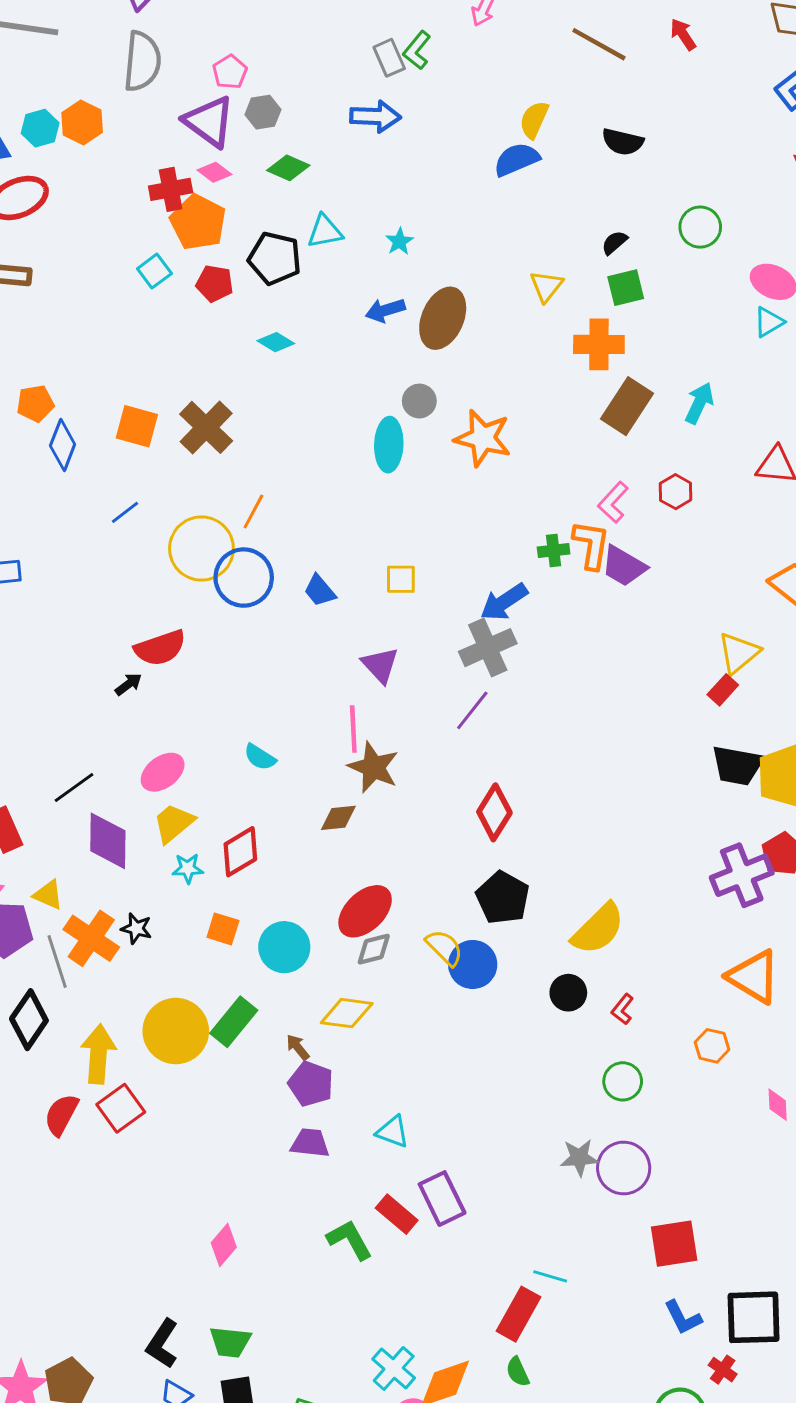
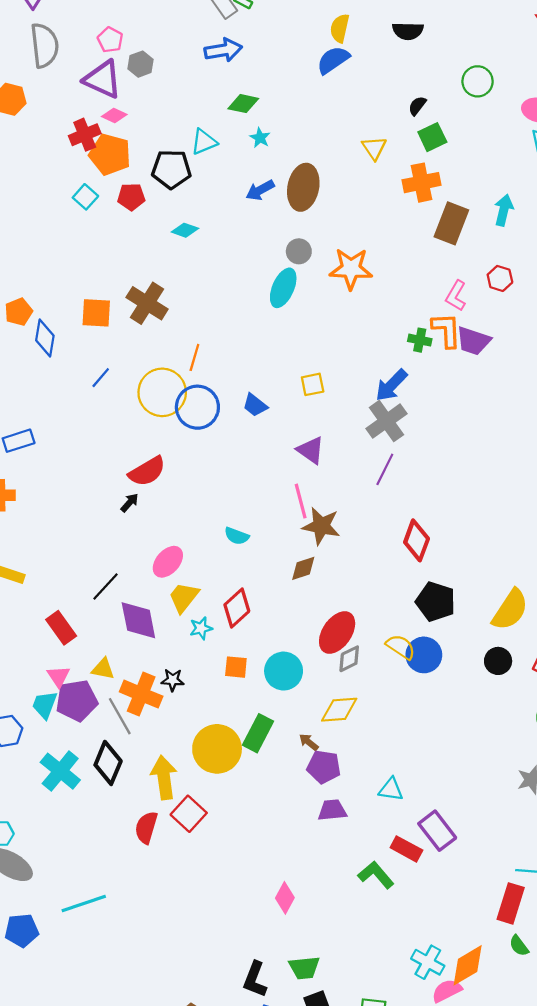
green diamond: (288, 168) -> (243, 104), moved
cyan ellipse: (389, 445) -> (283, 288), turned 33
green cross: (554, 550) -> (420, 340), turned 30

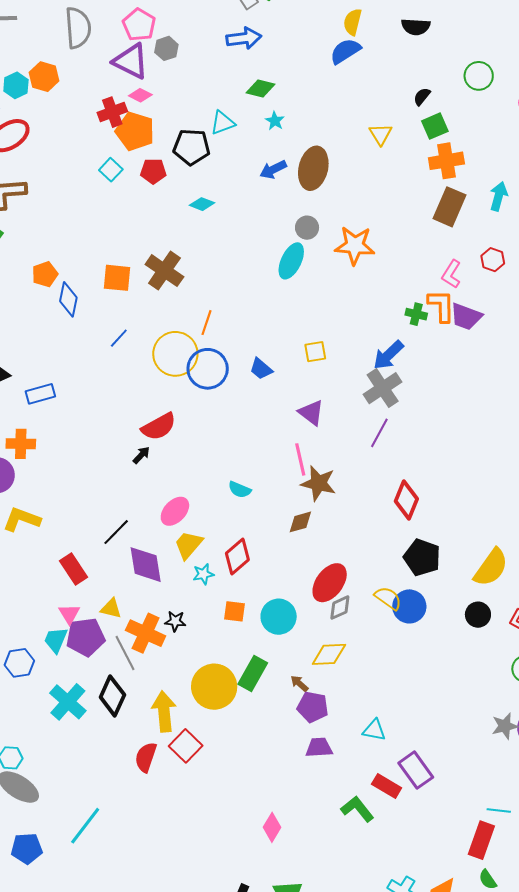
pink pentagon: (110, 40) -> (139, 25), size x1.4
orange cross: (421, 183) -> (446, 161), moved
cyan line: (84, 904) -> (85, 826), turned -36

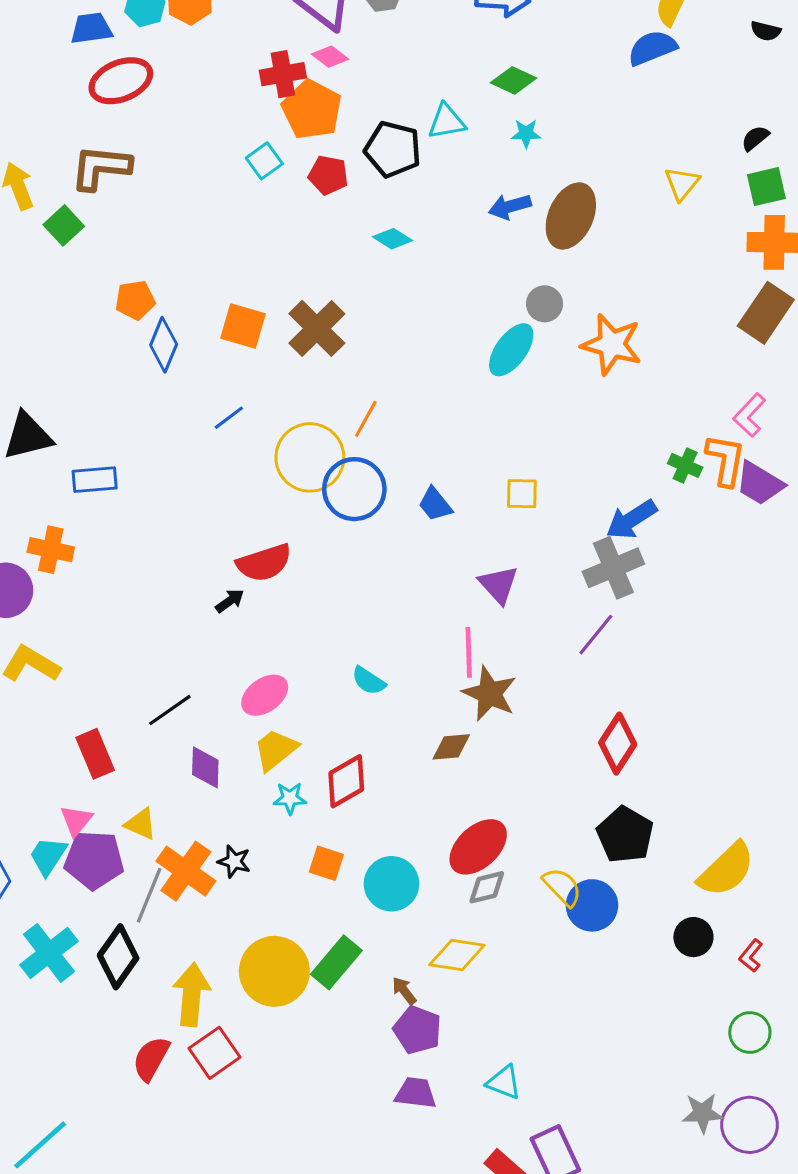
black semicircle: (416, 27) -> (766, 31), size x0.7
cyan star: (275, 121) -> (526, 133), turned 30
purple diamond: (146, 565) -> (205, 767), size x0.7
gray line: (125, 653) -> (149, 895), turned 39

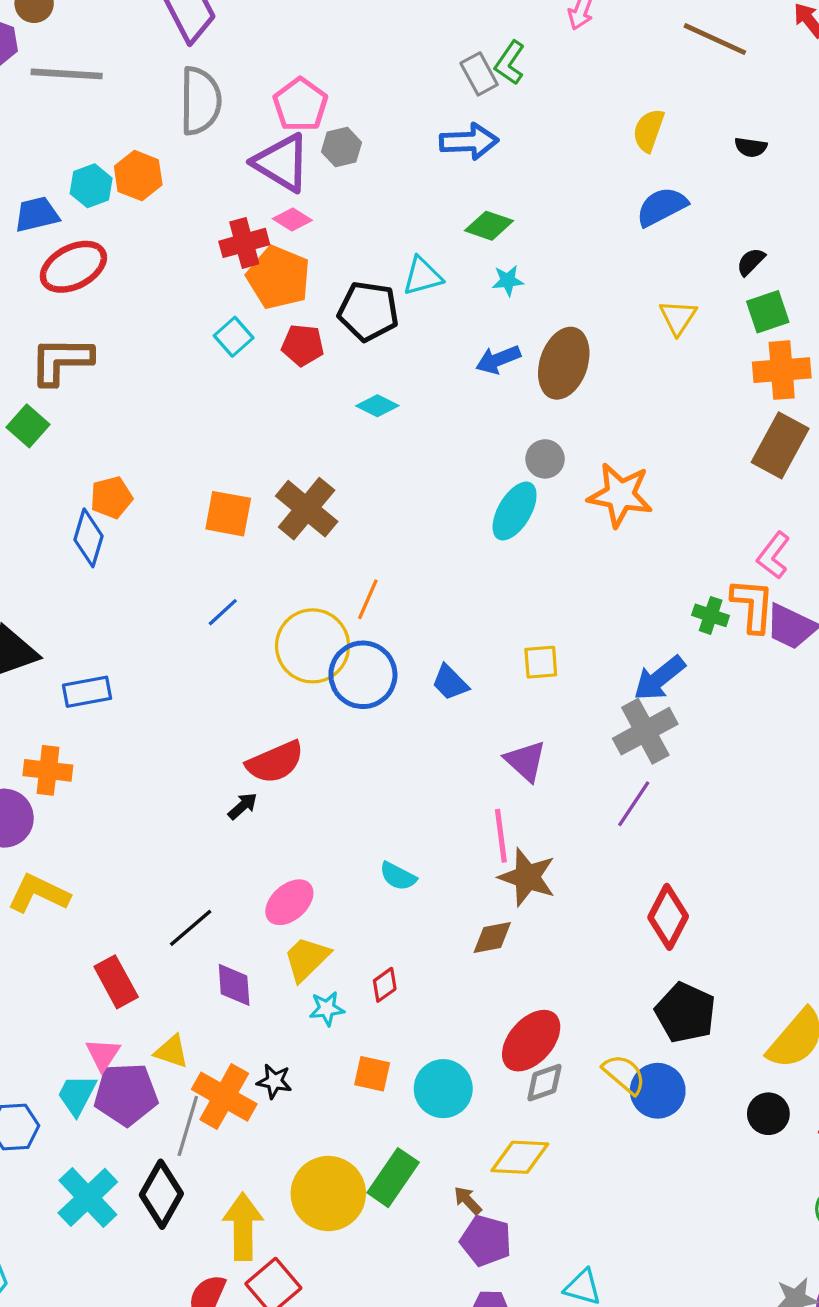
blue semicircle: (652, 48) -> (662, 207), moved
blue diamond: (164, 345) -> (89, 538), moved
red diamond: (346, 781) -> (385, 985), size x0.6

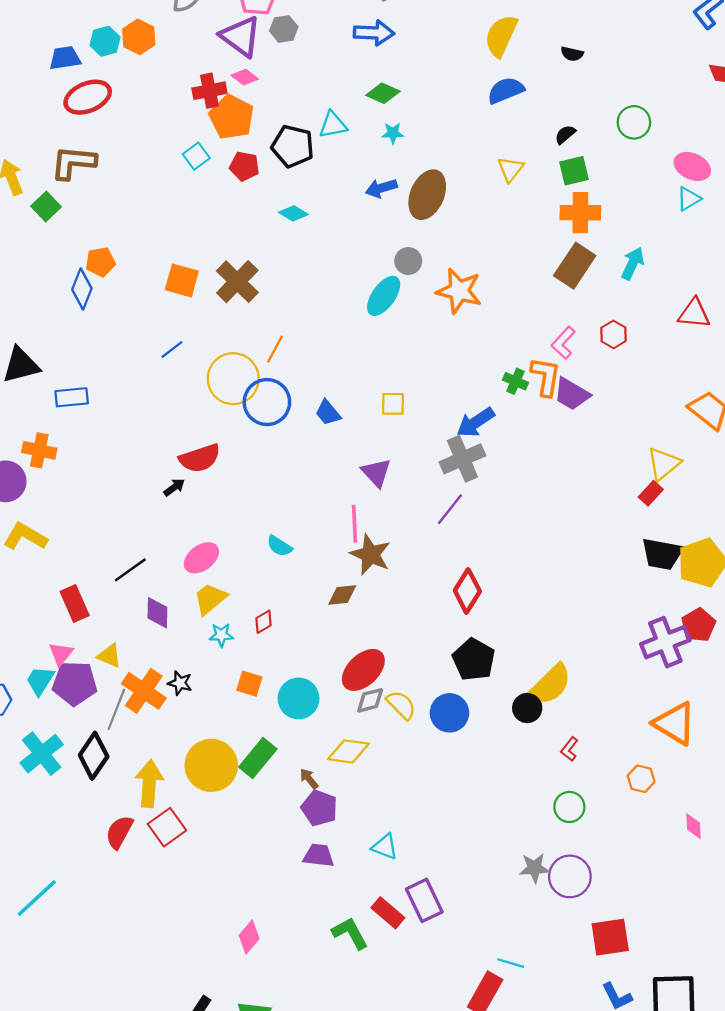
yellow semicircle: (649, 130) -> (501, 36), size x1.4
yellow semicircle: (624, 1074) -> (401, 705), moved
black circle: (768, 1114) -> (527, 708), moved

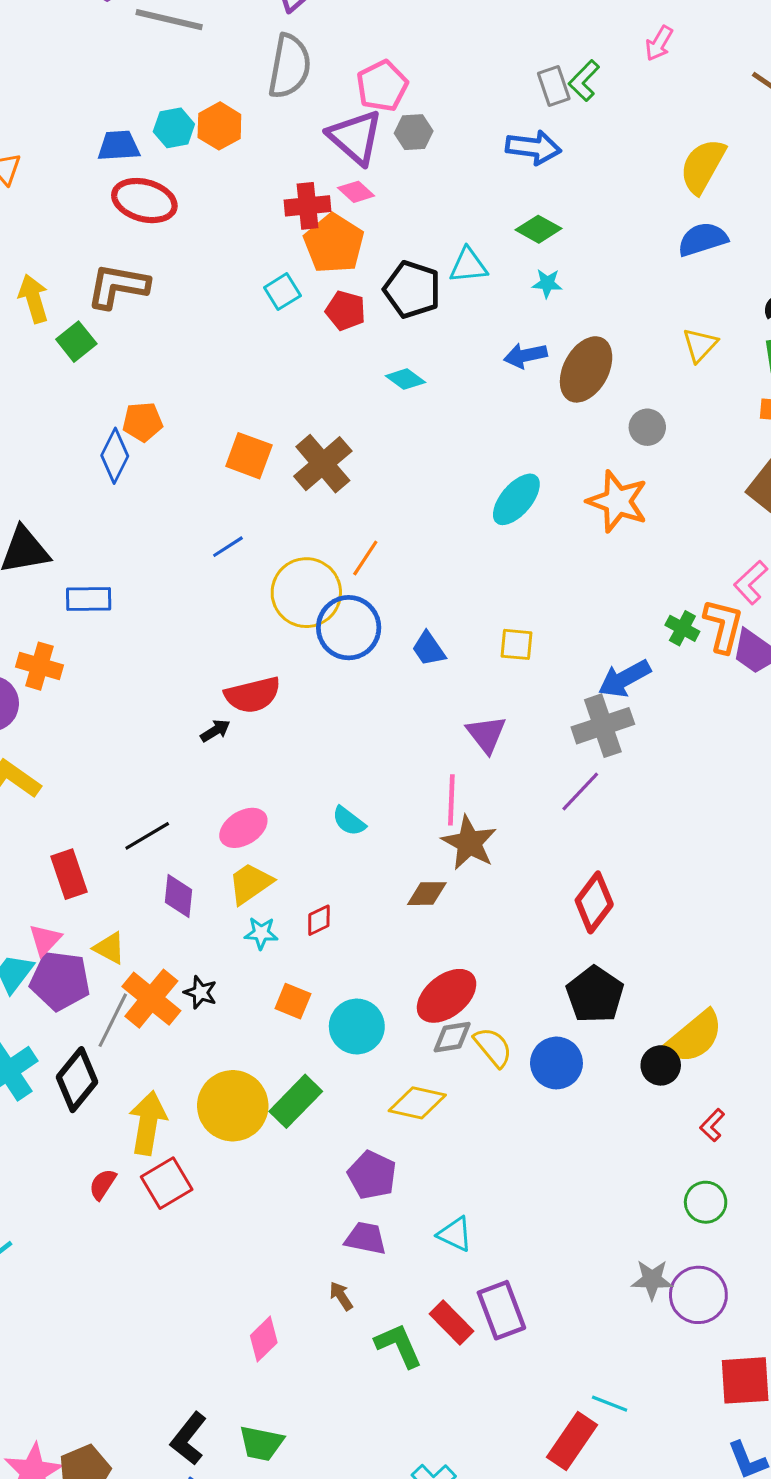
red ellipse: (88, 97) -> (144, 201), turned 33
gray circle: (408, 261) -> (647, 427), moved
brown arrow: (309, 779) -> (341, 1296), moved
red semicircle: (119, 832) -> (103, 1184), size x0.7

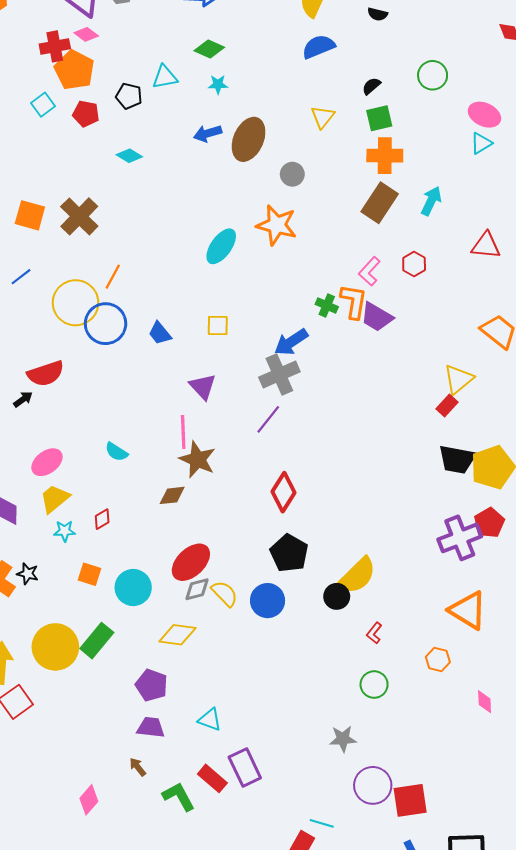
black pentagon: (412, 289) -> (129, 96), size x0.7
cyan ellipse: (516, 499) -> (221, 246), moved
purple circle: (698, 1295) -> (373, 785), moved

